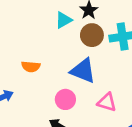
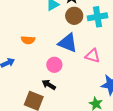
pink triangle: (107, 102) -> (93, 56), moved

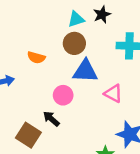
brown circle: (74, 16) -> (74, 43), moved
blue triangle: (68, 43) -> (85, 71), turned -30

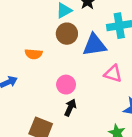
blue triangle: (85, 71) -> (94, 45), moved
black arrow: (51, 119) -> (70, 108), moved, turned 84

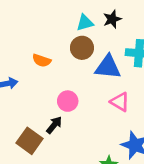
black arrow: (70, 108) -> (54, 125), moved

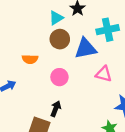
pink circle: (68, 101) -> (59, 77), moved

